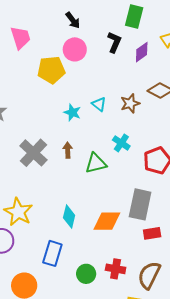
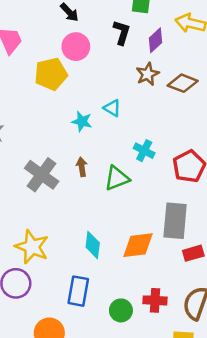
brown star: (130, 103) -> (148, 74), moved

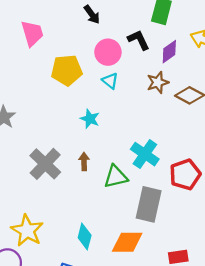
black L-shape: (122, 32) -> (139, 40), turned -50
pink circle: (76, 47) -> (108, 52), moved
cyan triangle: (112, 108) -> (110, 81), moved
cyan cross: (144, 151) -> (145, 154), size x1.4
gray rectangle: (175, 221) -> (149, 204), moved

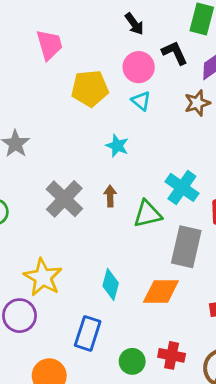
black arrow: (92, 14) -> (134, 24), moved

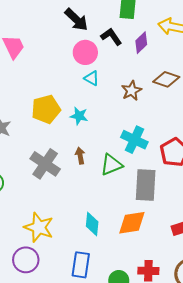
black arrow: (134, 24) -> (76, 20), size x1.4
yellow pentagon: (90, 88) -> (46, 109), moved
brown star: (197, 103) -> (131, 91), moved

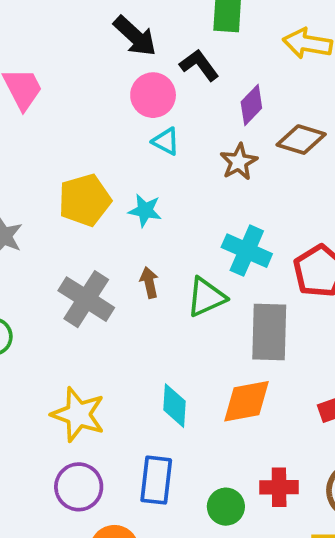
purple diamond: (141, 43) -> (251, 105), moved
purple circle: (26, 260) -> (79, 487), moved

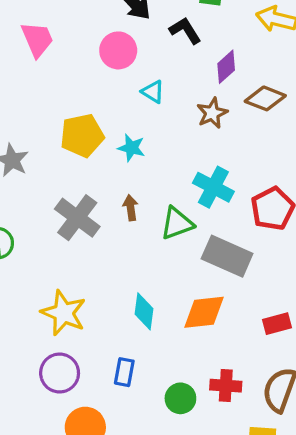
pink circle: (153, 95) -> (118, 50), moved
gray rectangle: (269, 332) -> (227, 256), turned -72
blue rectangle: (156, 480) -> (124, 372), size x0.7

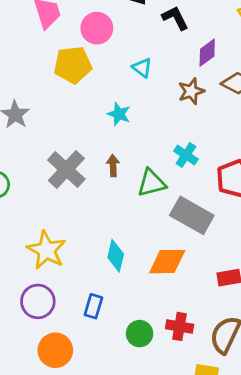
pink circle: (118, 50) -> (97, 28), moved
yellow pentagon: (82, 135) -> (73, 65), moved
cyan cross: (213, 187) -> (186, 155), size x0.7

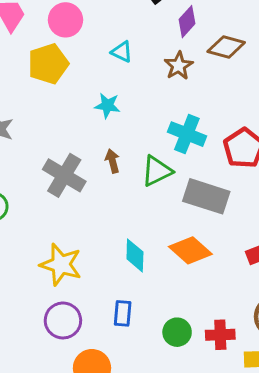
cyan cross: (186, 155) -> (187, 134), size x1.4
orange diamond: (167, 262) -> (190, 250), turned 54
red cross: (180, 326) -> (220, 335), moved

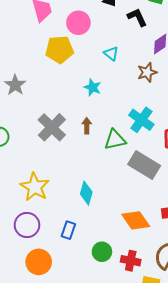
orange diamond: (190, 250) -> (136, 220), moved

